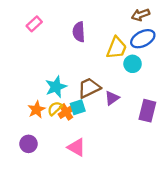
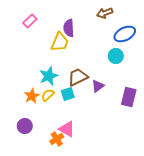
brown arrow: (141, 15) -> (105, 13), moved
yellow trapezoid: (117, 48) -> (60, 42), moved
orange cross: (66, 112) -> (57, 139), moved

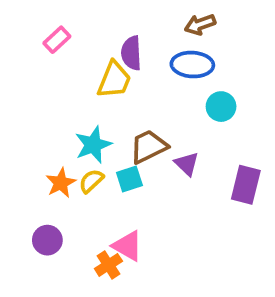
blue ellipse: (125, 34) -> (192, 65), moved, turned 30
purple triangle: (98, 86) -> (187, 164), turned -40

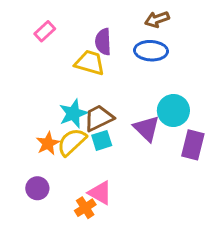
yellow trapezoid: (114, 80) -> (90, 63), turned -96
cyan circle: (221, 107) -> (173, 111), moved, size x1.4
brown trapezoid: (148, 147) -> (99, 118), moved
purple triangle: (187, 164) -> (147, 128), size x1.4
yellow semicircle: (91, 181) -> (72, 142), size x1.5

